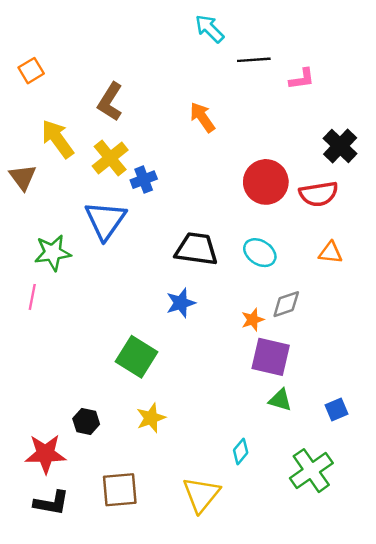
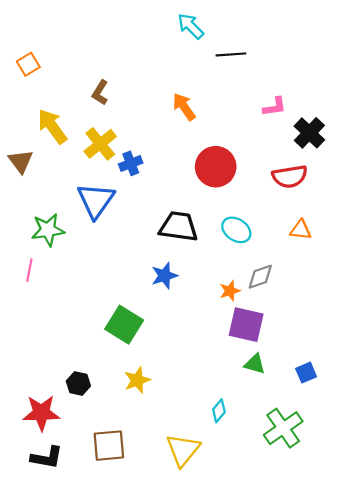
pink L-shape: (302, 79) -> (274, 107), moved
brown L-shape: (110, 102) -> (100, 93), size x0.7
red circle: (266, 182) -> (216, 167), moved

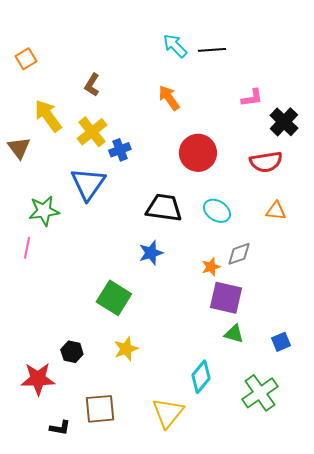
cyan arrow: (191, 26) -> (175, 46), moved
cyan diamond: (219, 411) -> (201, 377), size x1.5
black L-shape: (47, 458) -> (60, 428), moved, size x0.7

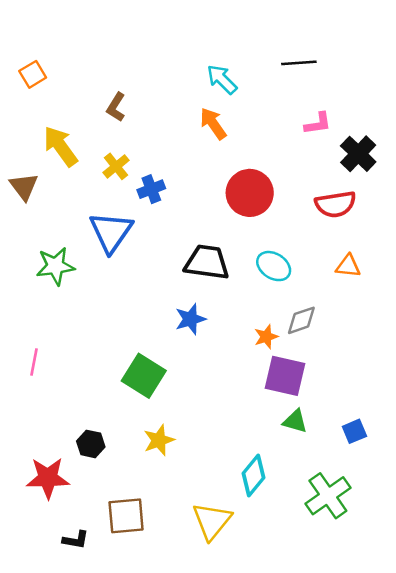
cyan arrow: (175, 46) -> (222, 79), moved
black line: (212, 50) -> (299, 63), moved
yellow cross: (92, 132) -> (116, 166), size x0.7
pink line: (27, 248) -> (34, 362), moved

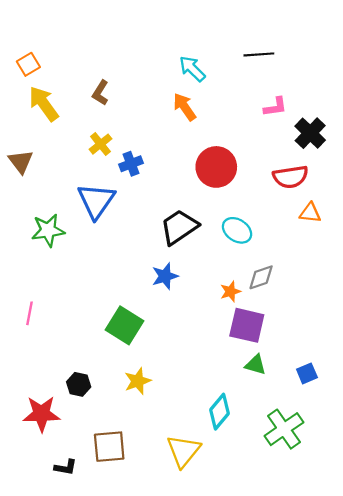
yellow arrow: (60, 146) -> (44, 104), moved
black trapezoid: (207, 262) -> (179, 227), turned -42
orange triangle: (348, 266) -> (310, 213), moved

